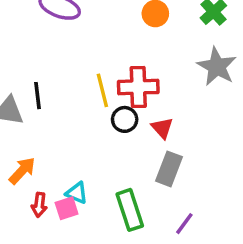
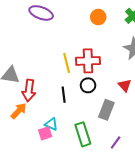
black line: (38, 96) -> (64, 95), moved
black circle: (125, 119) -> (88, 85), moved
red triangle: (162, 128) -> (125, 85), moved
red arrow: (39, 205) -> (29, 90), moved, size x1.5

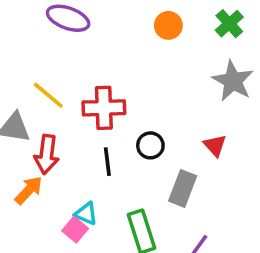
red cross: (88, 61) -> (104, 108), moved
yellow line: (67, 63) -> (48, 95), moved, turned -36
pink square: (45, 133) -> (75, 230), turned -32

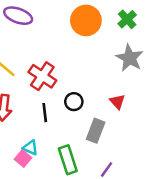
orange circle: (168, 25) -> (86, 20), size x1.6
red cross: (104, 108) -> (42, 76), turned 36

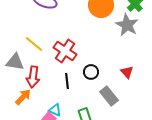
gray star: (130, 58) -> (127, 25), moved
gray rectangle: (96, 131) -> (109, 96), turned -60

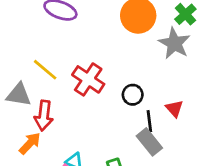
black circle: (91, 72) -> (133, 95), moved
black line: (67, 81) -> (149, 121), moved

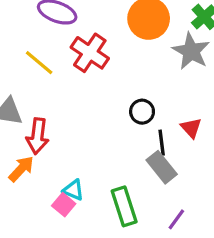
yellow line: (45, 70) -> (39, 63), moved
red cross: (88, 79) -> (90, 53), moved

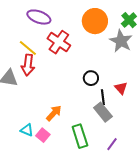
red arrow: (38, 136) -> (28, 65), moved
orange arrow: (21, 169) -> (54, 113), moved
cyan triangle: (73, 190) -> (27, 130), moved

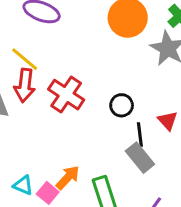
red cross: (59, 42) -> (66, 95), moved
orange arrow: (54, 113) -> (68, 178), moved

